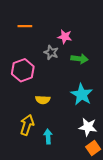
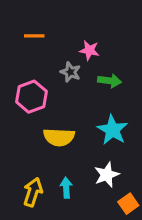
yellow semicircle: (43, 100) -> (59, 137), size x1.5
yellow arrow: (27, 125) -> (33, 192), moved
white star: (88, 127) -> (107, 175), moved, turned -30

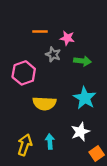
orange line: (34, 36) -> (40, 32), moved

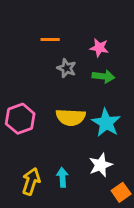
pink star: (67, 38) -> (99, 48), moved
pink hexagon: (24, 73) -> (20, 119), moved
yellow semicircle: (44, 103) -> (71, 117), moved

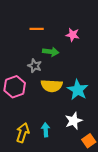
gray star: (67, 68) -> (35, 66), moved
green arrow: (103, 76) -> (51, 52), moved

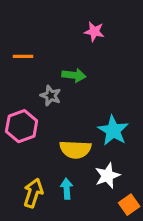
orange line: (37, 29) -> (23, 56), moved
pink star: (73, 35) -> (94, 32), moved
yellow semicircle: (52, 86) -> (75, 149), moved

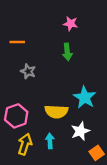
green arrow: (74, 75) -> (67, 52), moved, turned 77
gray star: (51, 96) -> (28, 71), moved
pink hexagon: (22, 126) -> (16, 116), moved

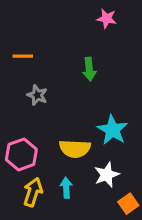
pink star: (71, 24) -> (107, 19), moved

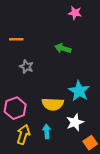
green arrow: (89, 69) -> (63, 48), turned 112

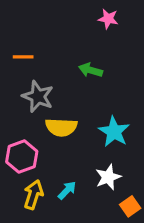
gray star: (26, 67) -> (38, 96), size x1.5
yellow semicircle: (53, 104) -> (61, 127), moved
cyan arrow: (47, 131) -> (67, 190), turned 48

